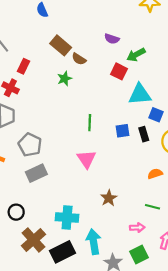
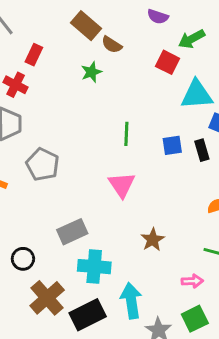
gray rectangle: (36, 173) -> (72, 232), moved

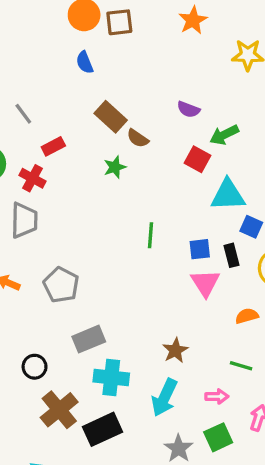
red rectangle: (34, 55) -> (53, 146), turned 35
gray pentagon: (43, 165) -> (61, 285), moved
pink triangle: (122, 185) -> (205, 283), moved
cyan arrow: (131, 301) -> (164, 398), moved, turned -148

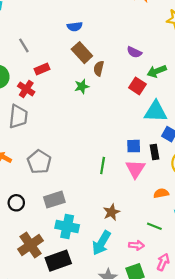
blue semicircle: (85, 62) -> (75, 27), moved, turned -80
brown semicircle: (138, 138) -> (99, 68), turned 64
green line: (151, 235) -> (103, 165), moved
black circle: (35, 367) -> (16, 203), moved

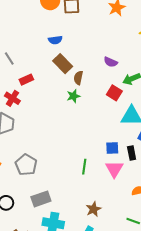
green star: (82, 86) -> (73, 96), moved

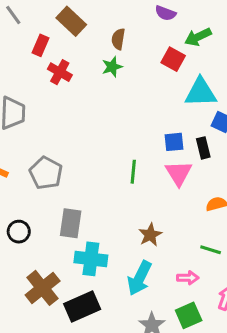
brown rectangle: (63, 64) -> (71, 21), moved
red rectangle: (26, 80) -> (41, 45), turned -40
red cross: (12, 98) -> (60, 72), moved
gray rectangle: (41, 199) -> (71, 223), turned -60

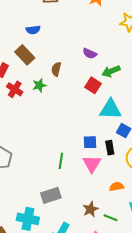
green star: (112, 67) -> (39, 85), moved
gray rectangle: (71, 223) -> (51, 195), moved, turned 60
brown star: (150, 235) -> (91, 209), moved

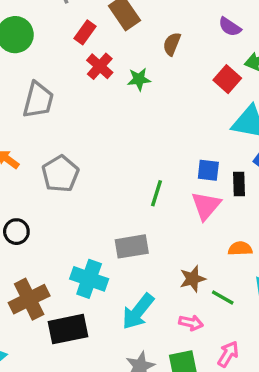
green star: (39, 85) -> (139, 79), moved

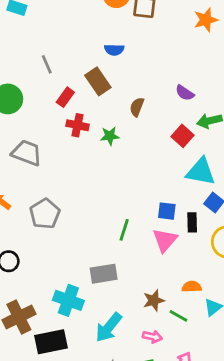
red cross: (100, 66) -> (77, 125), turned -30
gray trapezoid: (38, 100) -> (27, 153), turned -84
orange semicircle: (240, 249) -> (192, 287), moved

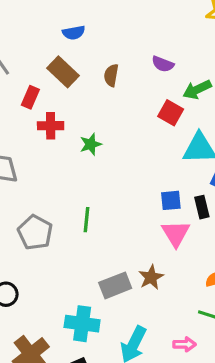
brown semicircle: (137, 107) -> (111, 75), moved
green star: (110, 136) -> (91, 144), moved
green line: (124, 230) -> (87, 220), moved
brown star: (154, 300) -> (151, 277), moved

